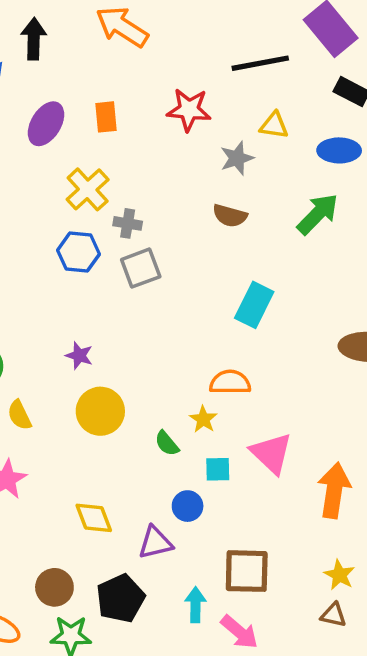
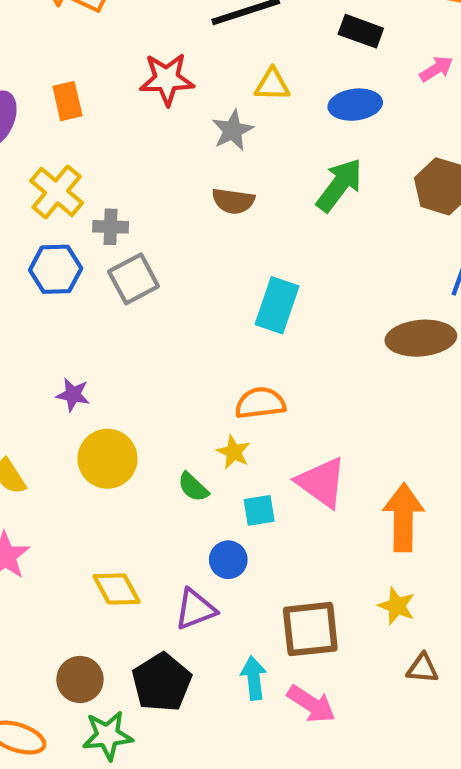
yellow star: (339, 575) -> (397, 606), moved

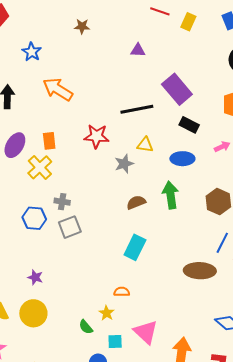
green arrow: (339, 185) -> (171, 195), turned -52
yellow cross: (57, 192) -> (40, 167), moved
brown semicircle: (233, 201) -> (136, 202), moved, turned 144
orange semicircle: (260, 403) -> (122, 292), size x0.7
yellow circle: (107, 459) -> (33, 313), moved

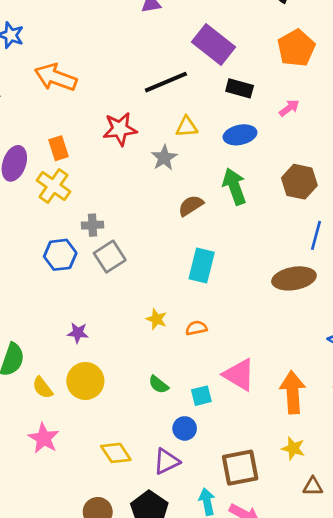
yellow star: (107, 313) -> (157, 319), moved

